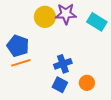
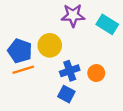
yellow circle: (45, 17) -> (50, 45), moved
orange circle: (87, 83) -> (96, 73), moved

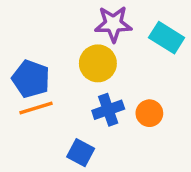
yellow circle: (50, 45) -> (98, 63), moved
blue square: (66, 94) -> (81, 153), moved

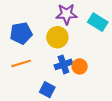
blue pentagon: (31, 79) -> (21, 33), moved, turned -30
orange circle: (149, 113) -> (80, 66), moved

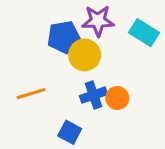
blue pentagon: (21, 33) -> (64, 37), moved

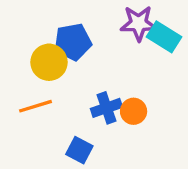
purple star: (98, 21) -> (139, 23), moved
yellow circle: (85, 55) -> (49, 62), moved

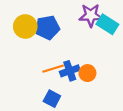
yellow circle: (49, 62) -> (25, 26), moved
orange line: (35, 106) -> (53, 69), moved

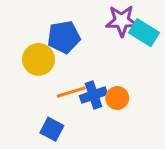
yellow circle: (25, 26) -> (39, 59), moved
blue square: (52, 99) -> (52, 129), moved

